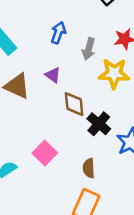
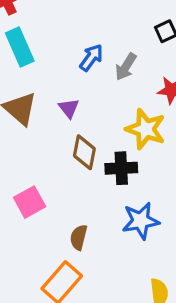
gray arrow: (89, 49) -> (126, 67), moved
black cross: (99, 124) -> (121, 168), moved, turned 30

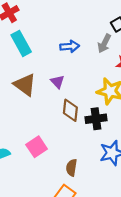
blue arrow: (91, 58) -> (70, 46), turned 54
gray arrow: (126, 67) -> (104, 43), moved

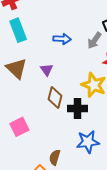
brown semicircle: (71, 168) -> (55, 157), moved

